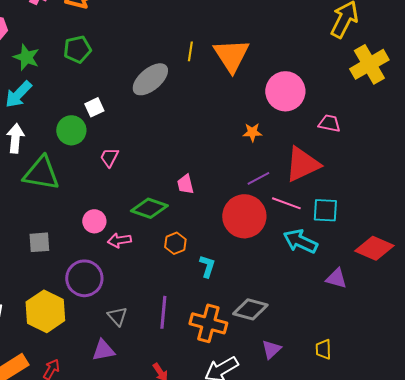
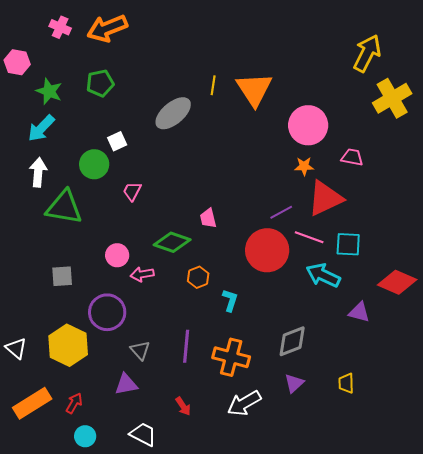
orange star: (252, 132) -> (304, 166), moved
gray diamond: (250, 309) -> (292, 341), moved, turned -36

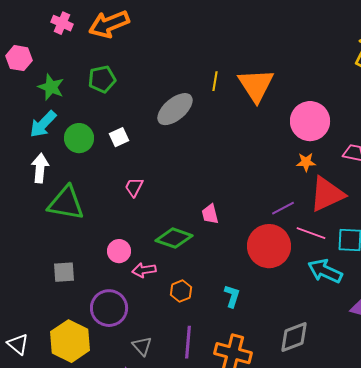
green circle: (94, 164) -> (79, 138), moved
orange hexagon: (198, 277) -> (181, 291), moved

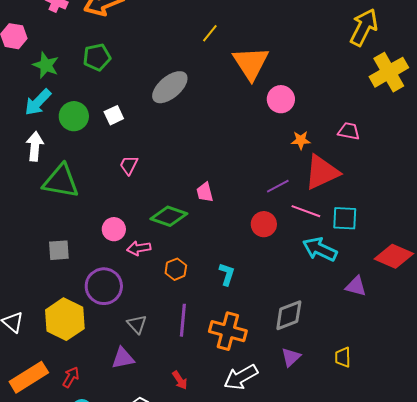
yellow line: (215, 81) -> (210, 33), moved, turned 30
pink circle: (310, 121) -> (281, 99), moved, size x0.7
red circle: (269, 246) -> (264, 224), size x0.6

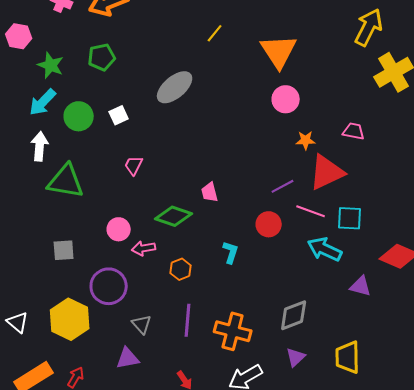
orange triangle: (251, 63) -> (279, 51), moved
cyan L-shape: (227, 274) -> (231, 252), moved
yellow trapezoid: (343, 357) -> (348, 357), size x1.6

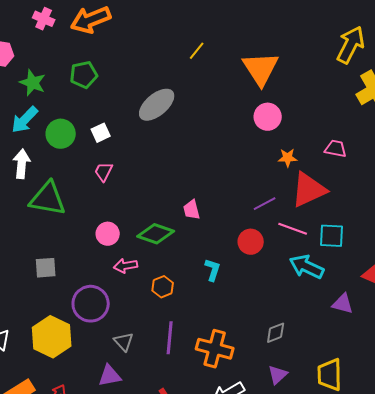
pink trapezoid: (134, 165) -> (104, 172), moved
pink circle: (119, 229) -> (108, 234), moved
gray diamond: (294, 315) -> (276, 333), size x0.7

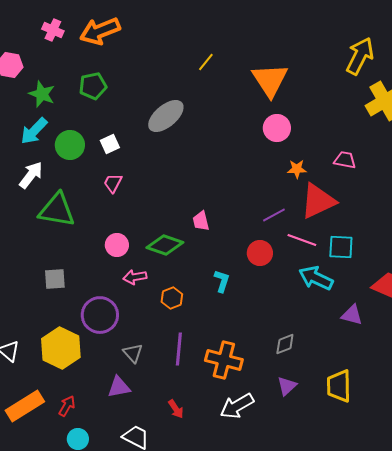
white arrow: (22, 164) -> (31, 175), turned 32

